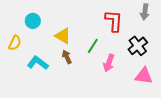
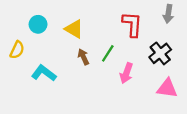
yellow triangle: (63, 36) -> (74, 29), moved
brown arrow: (67, 57) -> (83, 57), moved

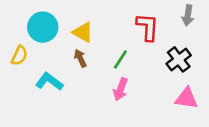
cyan circle: (38, 24) -> (43, 27), size x1.5
brown arrow: (83, 57) -> (80, 58), moved
pink arrow: (126, 73) -> (120, 89), moved

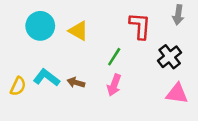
yellow semicircle: (19, 56) -> (18, 86), moved
brown arrow: (80, 58) -> (76, 83), moved, turned -49

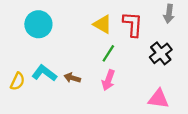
yellow triangle: (78, 31) -> (103, 24), moved
pink triangle: (177, 94) -> (158, 99), moved

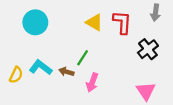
green line: (108, 53) -> (83, 58), moved
pink arrow: (108, 80) -> (92, 82), moved
pink triangle: (158, 99) -> (146, 91), turned 48

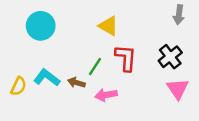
red L-shape: (122, 22) -> (126, 58), moved
pink arrow: (92, 82) -> (106, 95), turned 60
pink triangle: (146, 91) -> (178, 89), moved

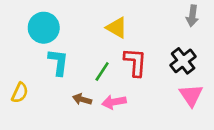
cyan L-shape: (47, 78) -> (58, 62), moved, turned 60
brown arrow: (76, 83) -> (82, 99), moved

